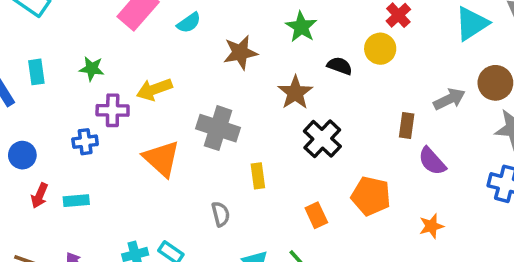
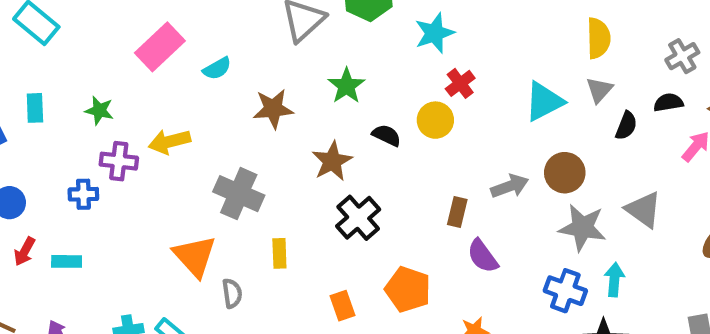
orange triangle: (162, 159) -> (195, 256), moved

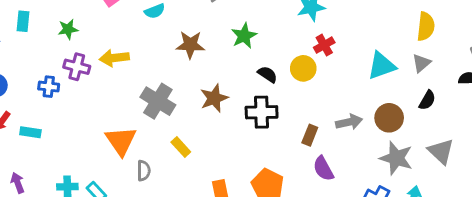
green star: (99, 110) -> (68, 29), turned -30
black semicircle: (626, 126) -> (427, 100), moved
brown star: (332, 161) -> (214, 98), moved
black cross: (358, 218) -> (262, 112), moved, turned 32
yellow rectangle: (279, 253) -> (181, 147), turned -48

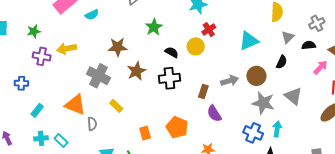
brown star: (190, 45) -> (118, 47), moved
gray triangle: (421, 63) -> (288, 37), moved
blue cross: (49, 87) -> (21, 83), moved
cyan rectangle: (30, 132) -> (37, 110), moved, turned -56
orange triangle: (121, 141) -> (75, 105), turned -30

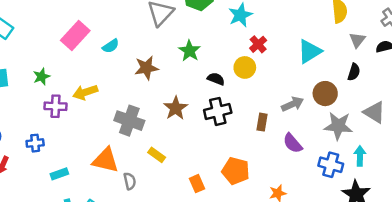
brown star: (118, 47) -> (146, 68), moved
cyan rectangle: (37, 110) -> (59, 174), turned 40
purple semicircle: (214, 114) -> (293, 143), moved

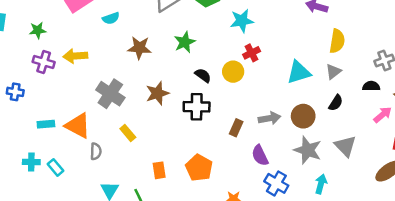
gray triangle: (357, 40) -> (333, 72), moved
blue cross: (331, 165) -> (276, 183), moved
cyan rectangle: (59, 174) -> (46, 124), moved

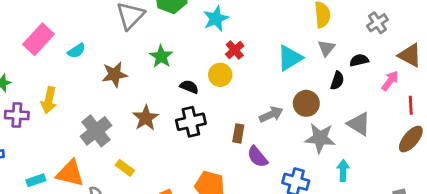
yellow arrow: (75, 56) -> (49, 100), turned -60
black semicircle: (371, 86) -> (359, 60), moved
gray cross: (110, 94) -> (96, 131), turned 32
purple semicircle: (260, 155) -> (257, 157), moved

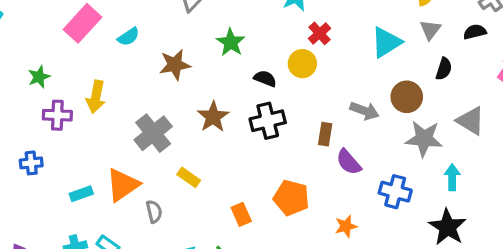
black semicircle: (359, 60) -> (475, 32), moved
gray arrow: (271, 114) -> (364, 111), turned 45
orange triangle: (70, 173) -> (123, 185), turned -48

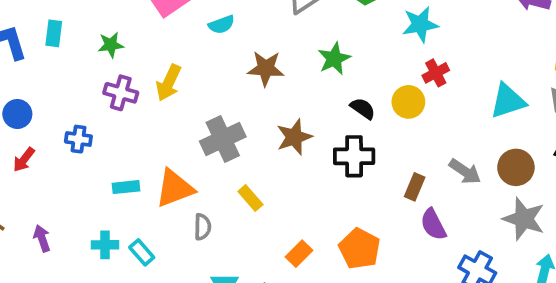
orange rectangle: (241, 214) -> (299, 254), turned 55

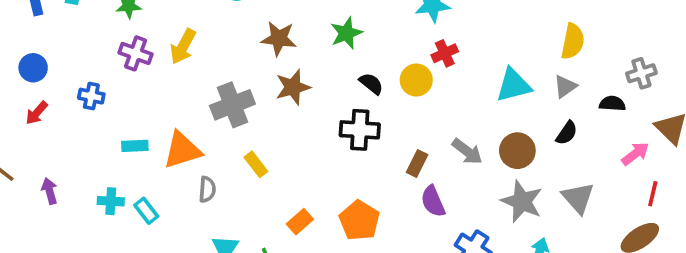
brown star: (294, 137) -> (293, 87), moved

